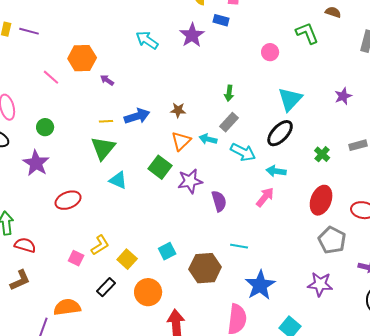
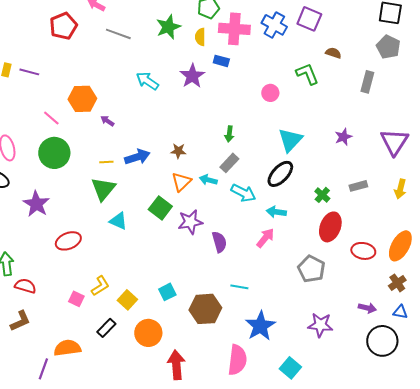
green circle: (45, 127) -> (54, 153), moved, size x1.8
red ellipse: (321, 200) -> (330, 227), moved
gray pentagon: (332, 240) -> (311, 269), moved

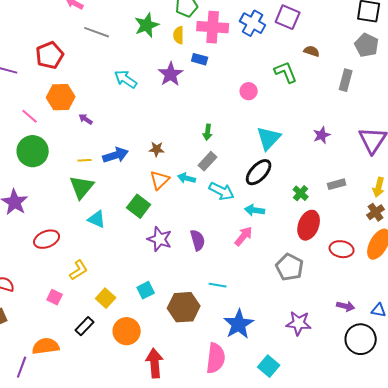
red pentagon: (63, 26) -> (50, 55), moved
purple star: (190, 222) -> (160, 239), moved, turned 30
brown cross: (397, 283) -> (376, 212), moved
yellow L-shape: (100, 286) -> (79, 270), moved

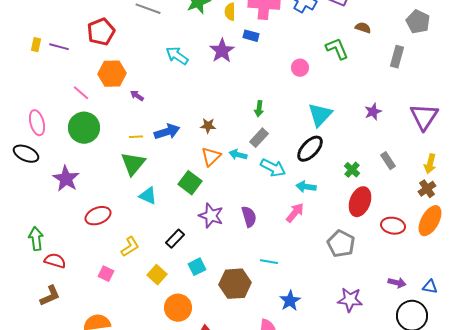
gray rectangle: (337, 184) -> (388, 161), turned 72
blue star: (239, 324) -> (290, 301), size x0.7
black rectangle: (85, 326) -> (175, 239), moved

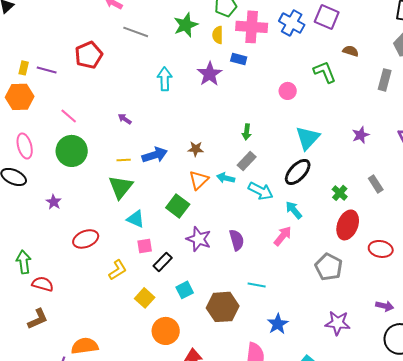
cyan arrow: (177, 56) -> (165, 79), turned 55
orange hexagon: (112, 74) -> (20, 97), moved
purple star: (66, 179) -> (54, 202), size x0.6
cyan arrow: (306, 187) -> (294, 210), turned 42
pink square: (106, 274) -> (145, 246), moved, turned -35

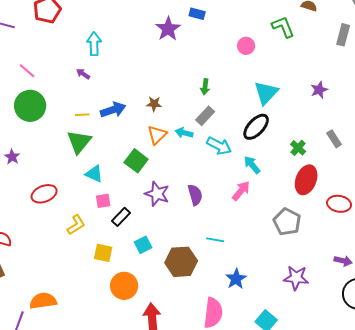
cyan arrow: (165, 79) -> (94, 44), moved
yellow square: (145, 298) -> (103, 253), turned -30

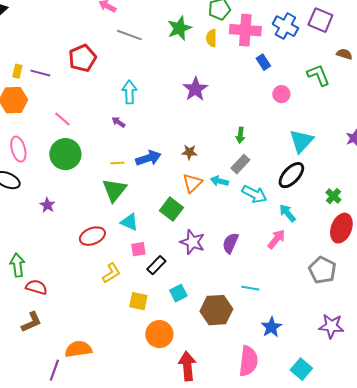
blue rectangle: (197, 14) -> (263, 62), moved, turned 42
purple star: (168, 29) -> (195, 89), moved
red ellipse: (44, 194) -> (92, 236), moved
purple semicircle: (195, 195) -> (230, 243), turned -140

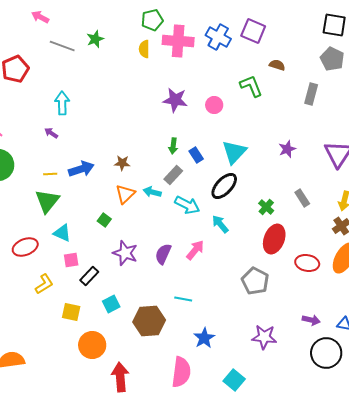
green star: (179, 28) -> (95, 39), moved, size x0.7
blue rectangle: (263, 62) -> (196, 155), moved
purple star: (195, 89) -> (175, 100), moved, turned -30
green square: (171, 209) -> (104, 220), size x0.6
pink arrow: (276, 239) -> (195, 250), moved

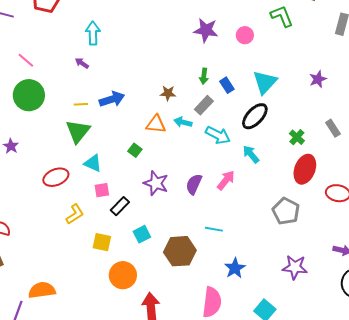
brown star: (122, 163) -> (168, 93), moved
orange triangle: (125, 194) -> (156, 124), turned 50

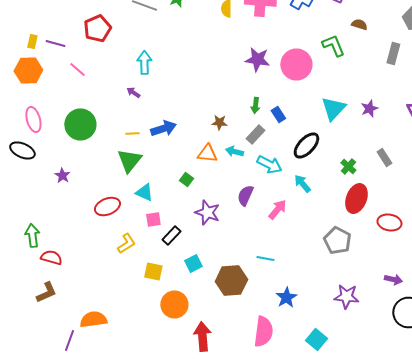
pink circle: (245, 35) -> (296, 64), size x1.8
pink line: (26, 60) -> (77, 70), moved
cyan triangle: (265, 82) -> (333, 108), moved
purple semicircle: (194, 184) -> (245, 196), moved

